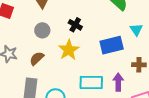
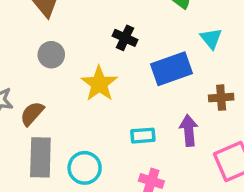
black cross: (75, 25) -> (125, 38), moved
brown semicircle: (37, 58) -> (32, 114), moved
cyan rectangle: (91, 83) -> (143, 136), size x0.6

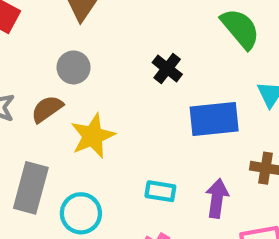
yellow star: (99, 84) -> (93, 136), moved
brown semicircle: (32, 114) -> (47, 109), moved

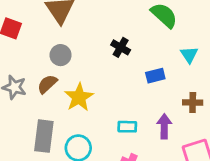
blue rectangle: (214, 119) -> (155, 76), size x0.6

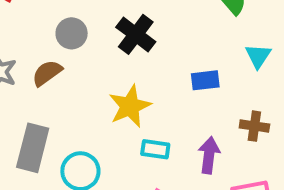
black cross: (121, 47) -> (136, 34), moved, size x1.4
yellow star: (79, 97) -> (130, 106), moved

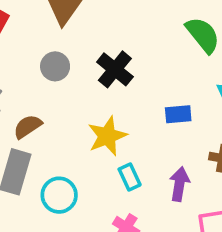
brown semicircle: (47, 73) -> (28, 126), moved
cyan rectangle: (155, 149) -> (130, 177), turned 55

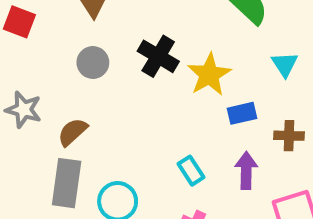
blue rectangle: (178, 114) -> (242, 113), moved
yellow star: (107, 136) -> (209, 75), moved

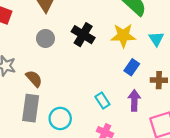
yellow star: (209, 75) -> (123, 36), moved, turned 30
blue rectangle: (242, 113) -> (132, 67), turned -42
brown semicircle: (73, 132) -> (34, 79), turned 90

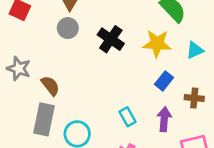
gray circle: (45, 38) -> (68, 28), moved
cyan triangle: (156, 39) -> (195, 50), turned 35

